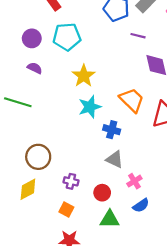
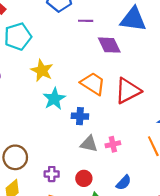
pink cross: (134, 181) -> (113, 144), moved, turned 32

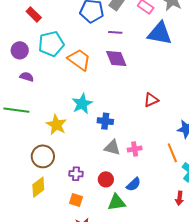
purple diamond: (109, 45) -> (116, 58), moved
yellow star: (42, 70) -> (56, 125), moved
orange trapezoid: (93, 84) -> (79, 60), moved
red triangle: (128, 91) -> (151, 100), size x0.6
blue semicircle: (124, 183) -> (134, 184), moved

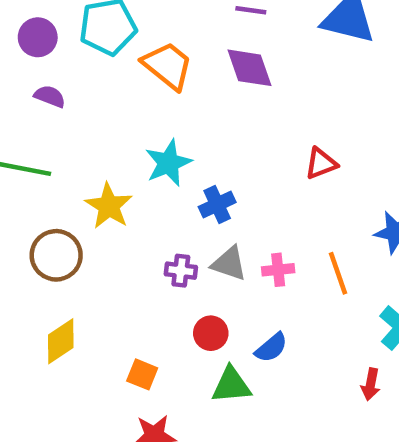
blue cross: (105, 121) -> (217, 205), turned -35
orange line: (172, 153) -> (338, 273), moved
brown circle: (43, 156) -> (56, 255), moved
purple cross: (76, 174) -> (181, 271), moved

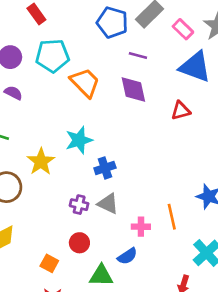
red triangle: (321, 163) -> (181, 111), moved
pink cross: (278, 270) -> (141, 227), moved
red circle: (211, 333) -> (79, 243), moved

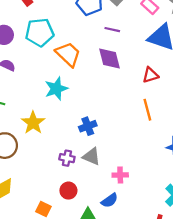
cyan star: (79, 140) -> (56, 89), moved
orange line: (172, 217) -> (147, 110), moved

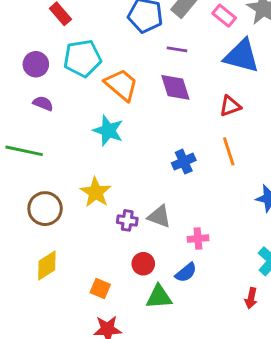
cyan star: (56, 89) -> (108, 131), turned -30
yellow star: (33, 123) -> (96, 192), moved
blue cross: (88, 126) -> (184, 162), moved
red circle: (68, 191) -> (143, 264), moved

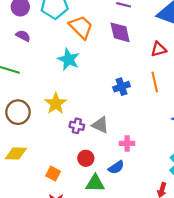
yellow diamond: (47, 265) -> (16, 154), turned 30

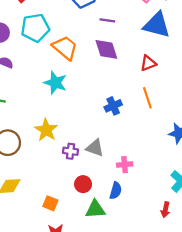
blue semicircle: (116, 167) -> (116, 191), turned -35

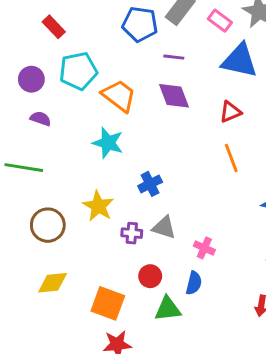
blue cross: (113, 106) -> (150, 184), moved
pink cross: (125, 165) -> (204, 248), turned 32
orange square: (50, 203) -> (108, 303), size x1.6

